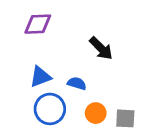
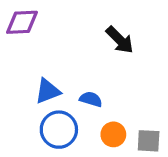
purple diamond: (38, 24) -> (22, 22), moved
black arrow: (101, 48) -> (120, 40), moved

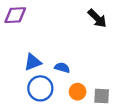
black arrow: (120, 40) -> (97, 18), moved

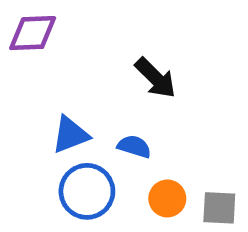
black arrow: (97, 18) -> (155, 78), moved

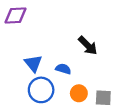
black arrow: (155, 78) -> (88, 45), moved
blue triangle: (70, 135) -> (33, 63), turned -48

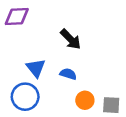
black arrow: (88, 45) -> (71, 39), moved
blue circle: (41, 90) -> (25, 97), moved

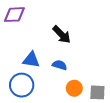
blue triangle: (36, 68) -> (31, 60), turned -42

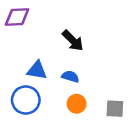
orange circle: (74, 88) -> (77, 104), moved

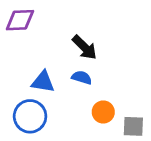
blue semicircle: (70, 76) -> (82, 78), moved
orange circle: (77, 104) -> (103, 112), moved

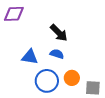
blue circle: (30, 116) -> (47, 81), moved

